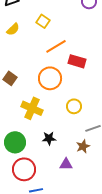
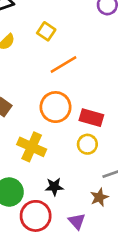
red rectangle: (77, 61) -> (91, 118), moved
purple triangle: (66, 164) -> (77, 221), turned 48
red circle: (24, 169) -> (36, 216), moved

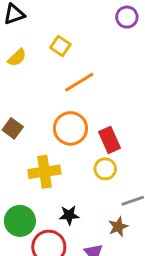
red rectangle: (91, 118) -> (110, 140), turned 50
yellow cross: (32, 147) -> (44, 172), turned -32

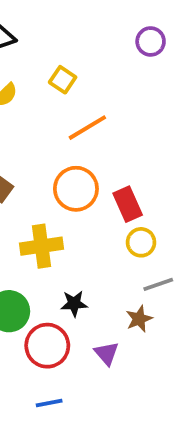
yellow circle: (105, 169) -> (141, 242), moved

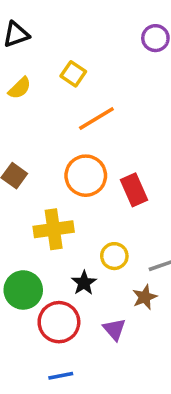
yellow circle: (141, 242) -> (114, 256), moved
black star: (74, 304) -> (84, 283), turned -30

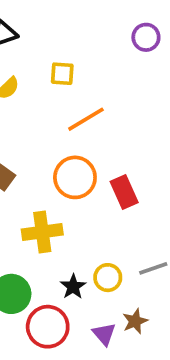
yellow square: (73, 74) -> (62, 74), turned -30
yellow circle: (114, 256) -> (108, 278), moved
brown star: (145, 297) -> (135, 321), moved

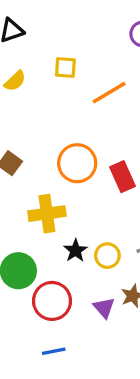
orange line: (86, 119) -> (109, 93), moved
black star: (73, 287) -> (76, 251), moved

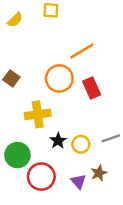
orange line: (109, 93) -> (82, 51), moved

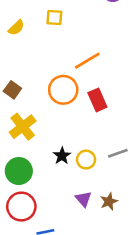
yellow cross: (38, 114) -> (23, 127), moved, turned -30
brown star: (99, 173) -> (109, 201), moved
red circle: (41, 177) -> (21, 207), moved

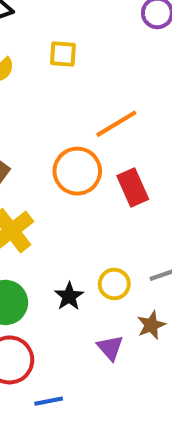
black star: (62, 156) -> (69, 296), moved
brown star: (109, 201) -> (151, 325), moved

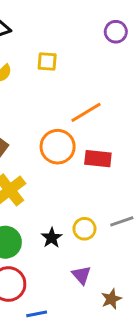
red rectangle: (133, 187) -> (98, 159), turned -60
brown star: (151, 325) -> (111, 299), moved

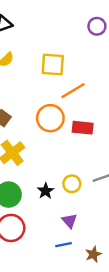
yellow square: (47, 62) -> (53, 64), moved, size x1.5
brown star: (111, 299) -> (93, 254), moved
blue line: (37, 314) -> (63, 245), moved

